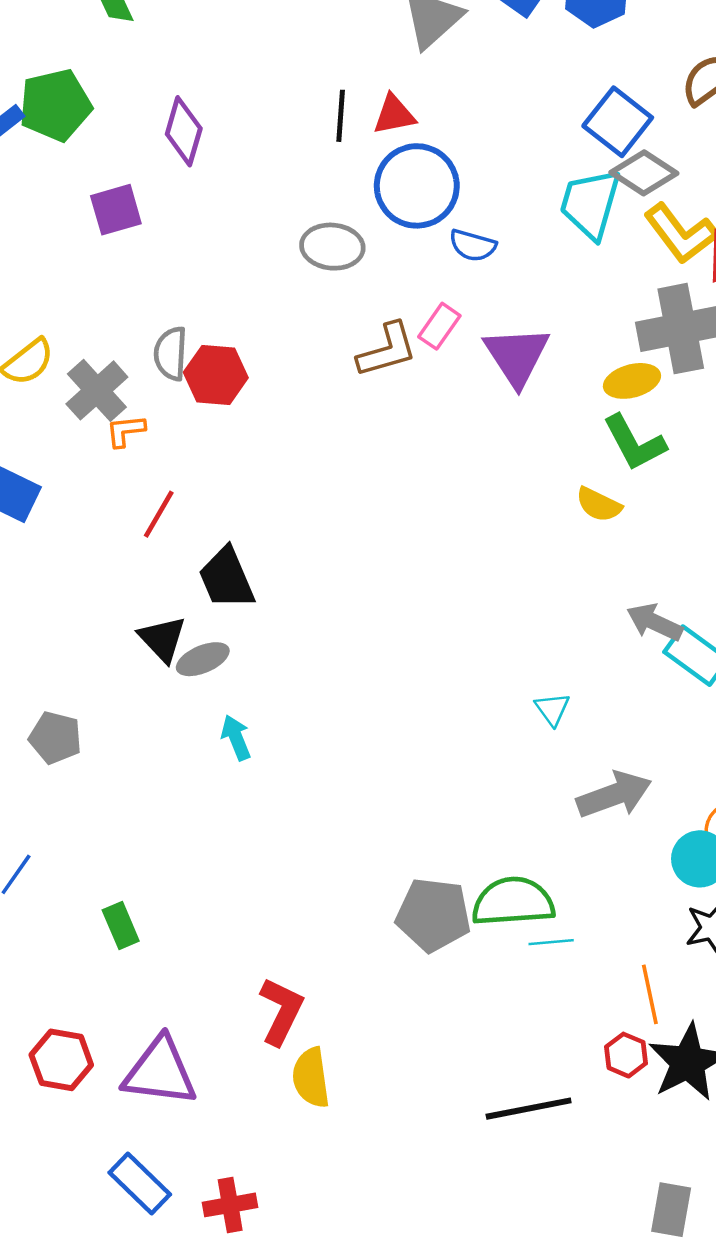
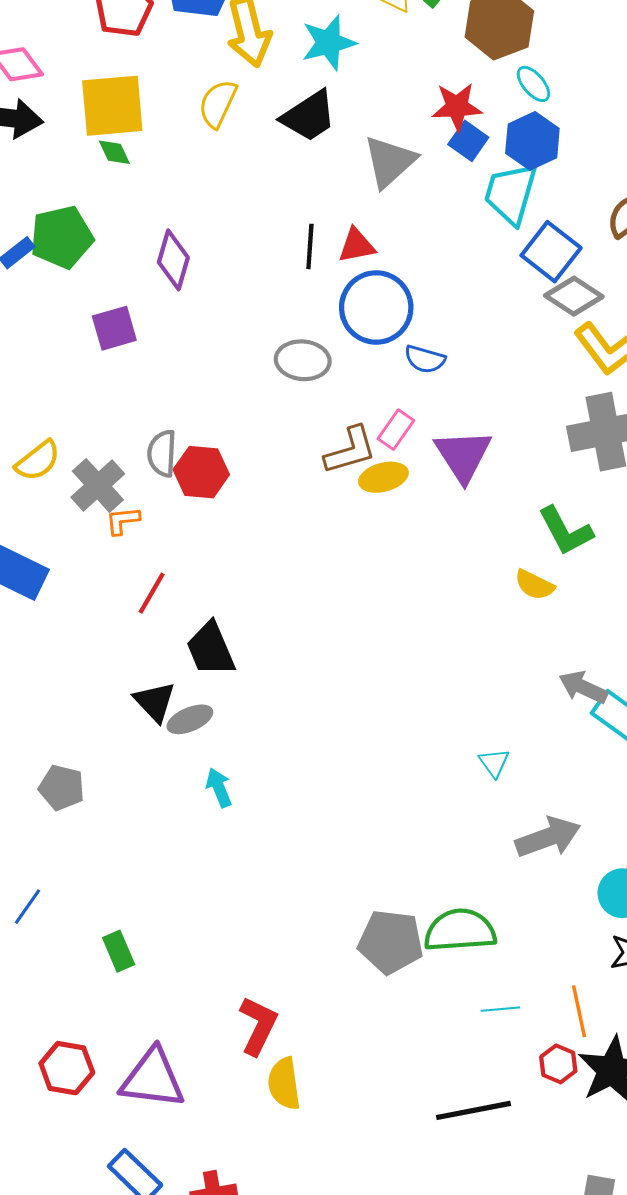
cyan trapezoid: (590, 204) -> (511, 194), moved
yellow ellipse: (632, 381) -> (383, 477), moved
cyan line: (551, 942) -> (500, 1009), moved

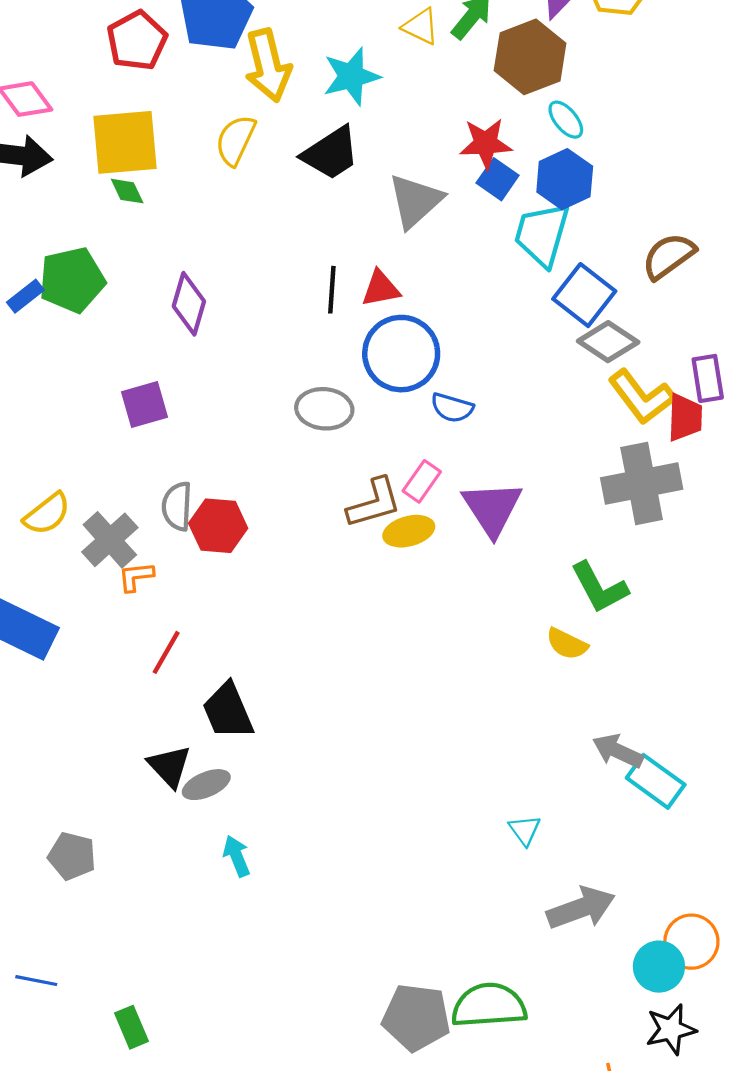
purple square: (114, 328) -> (145, 404), moved
blue line: (27, 907) -> (36, 981), turned 66

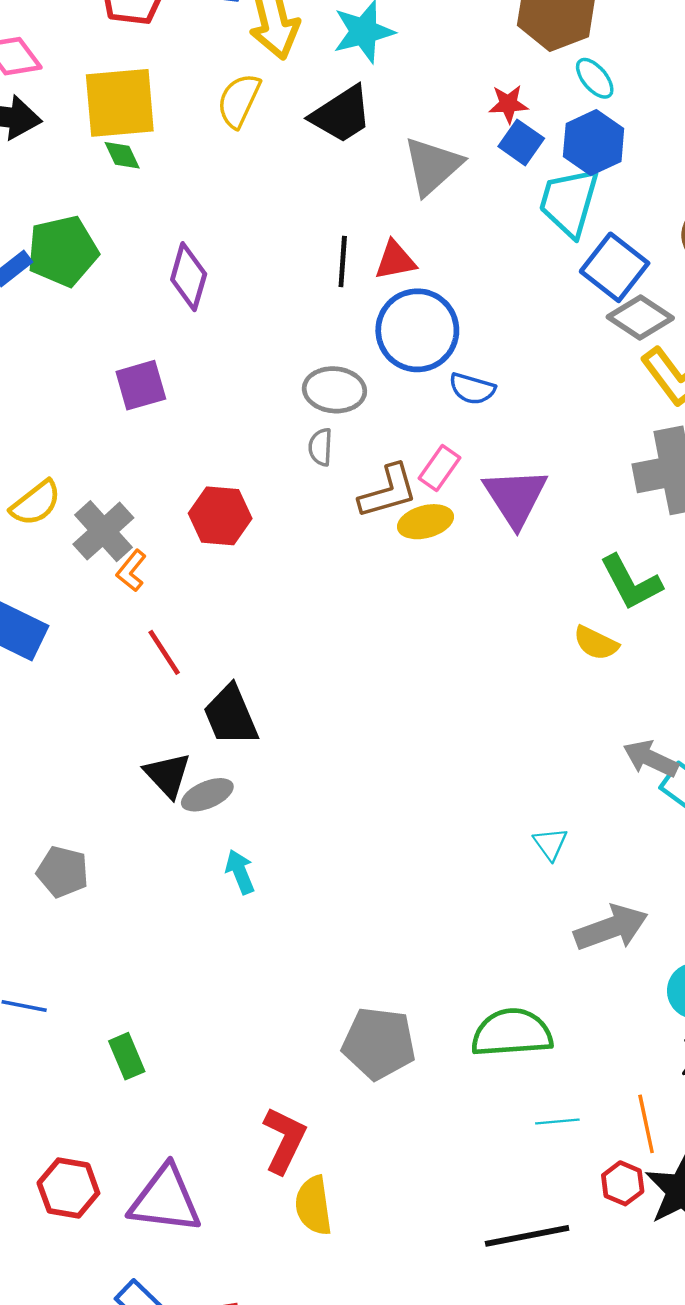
red star: (486, 143) -> (508, 104), size x0.7
gray semicircle: (177, 506) -> (320, 447), moved, size x0.7
orange L-shape: (136, 577) -> (131, 571), turned -45
red line: (166, 652) -> (164, 652), turned -63
gray pentagon: (416, 1017) -> (379, 1043), moved

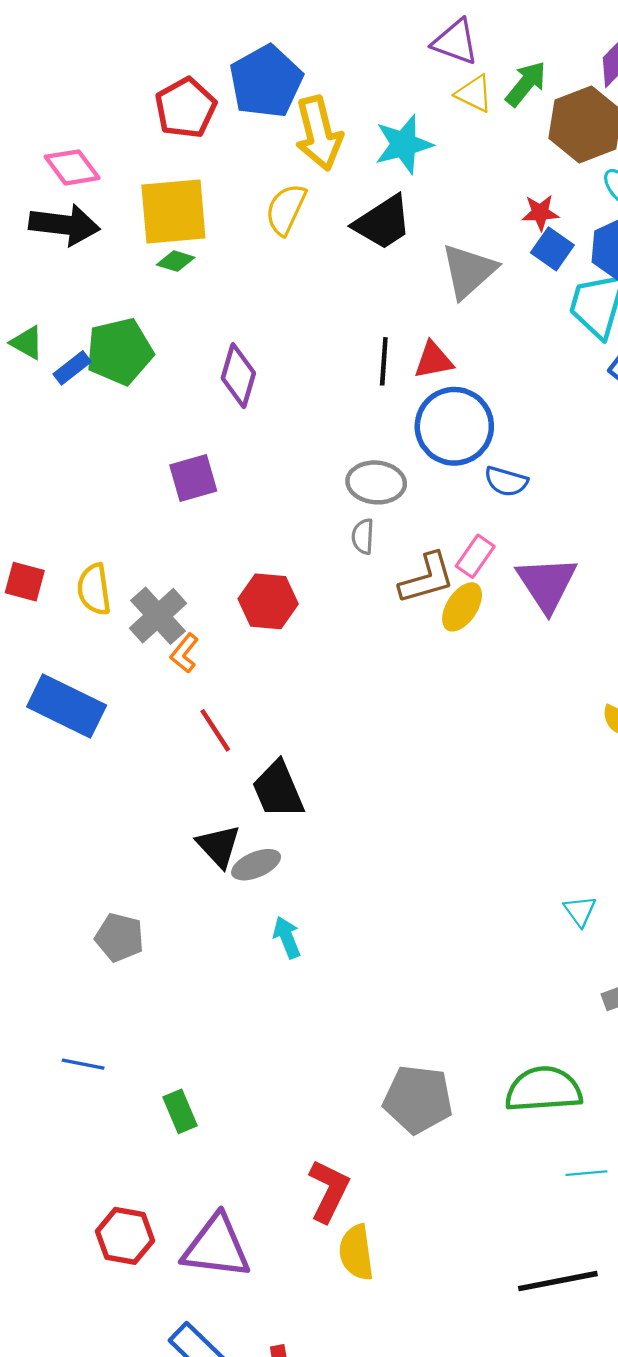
green diamond: (122, 155) -> (176, 261), turned -48
yellow semicircle: (36, 503) -> (94, 589), turned 120
yellow ellipse: (426, 522) -> (462, 607), turned -42

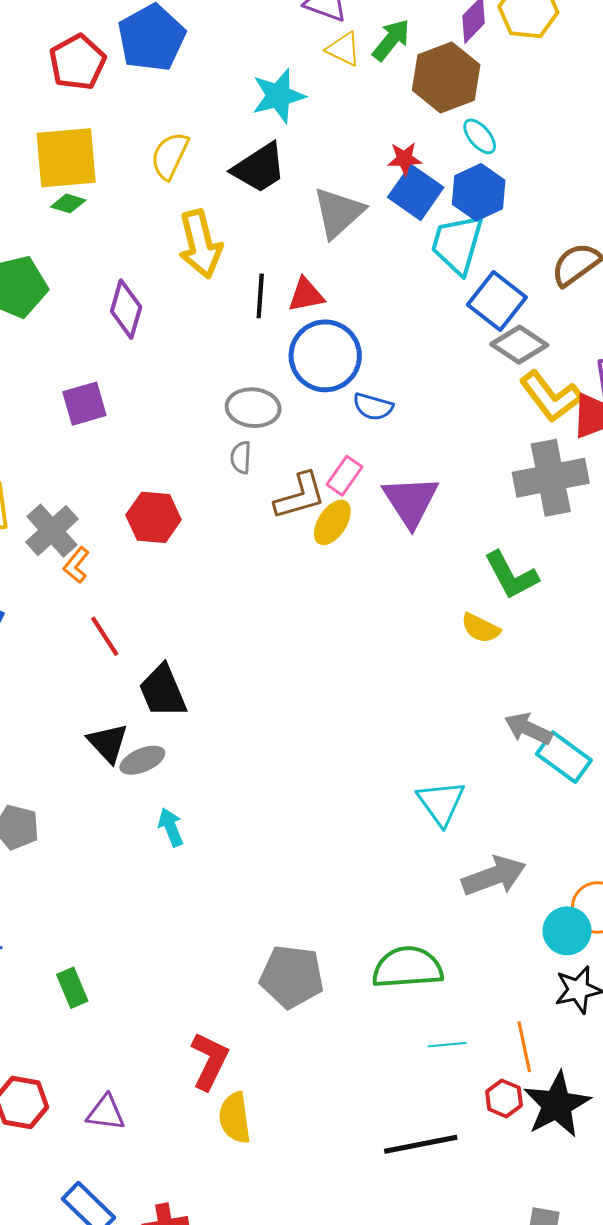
yellow arrow: (319, 133) -> (200, 244), moved
blue square: (552, 249) -> (416, 192), size x1.4
cyan triangle: (580, 911) -> (441, 803), size x1.6
purple triangle: (216, 1247) -> (106, 1113), size x0.6

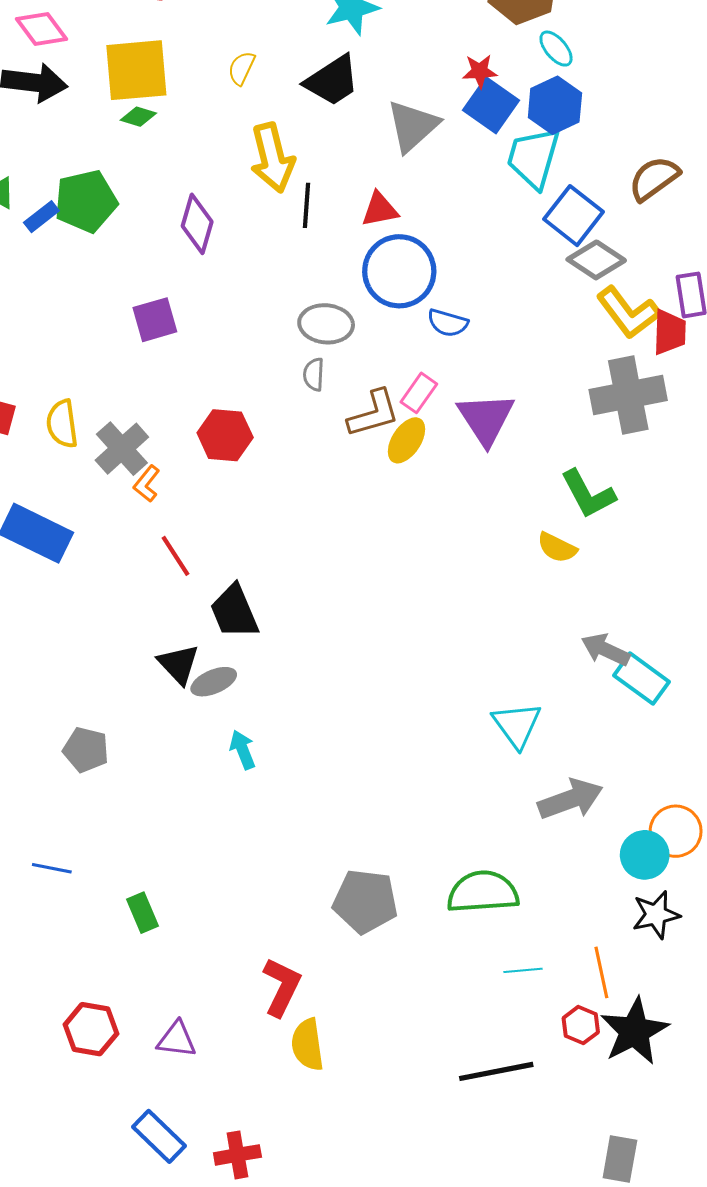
yellow semicircle: (170, 156) -> (242, 68), size x0.7
black line: (260, 296) -> (306, 205), moved

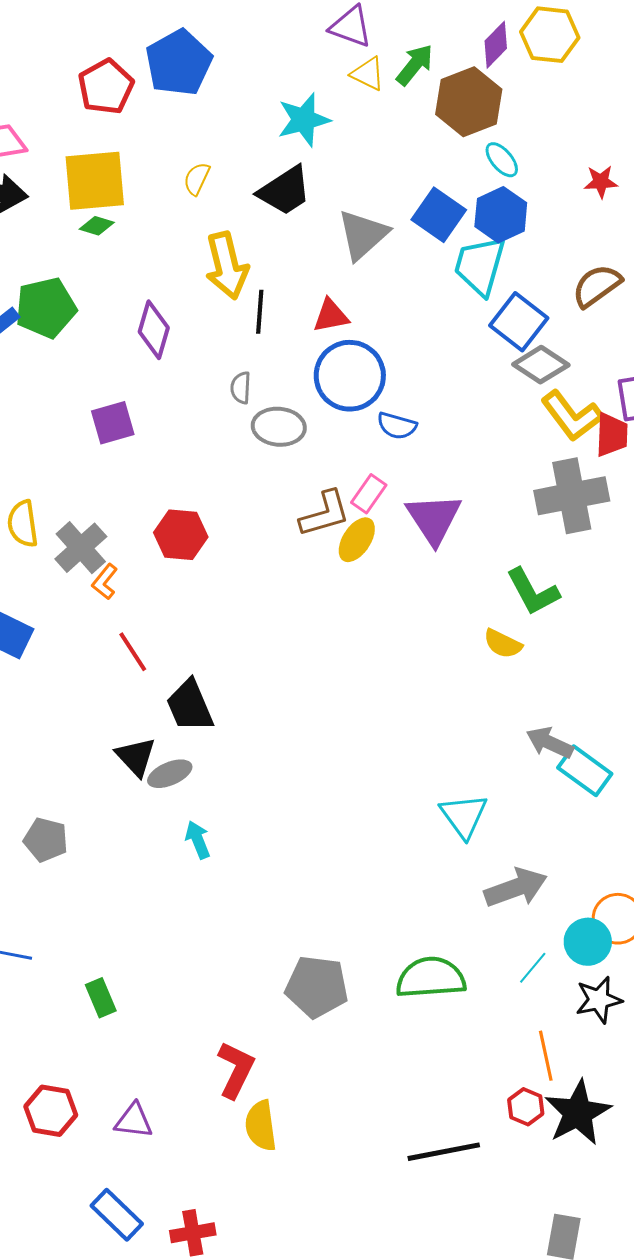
red star: (480, 71) -> (601, 182), moved
gray semicircle: (314, 374) -> (241, 388), moved
cyan line: (523, 970) -> (533, 968), moved, turned -45

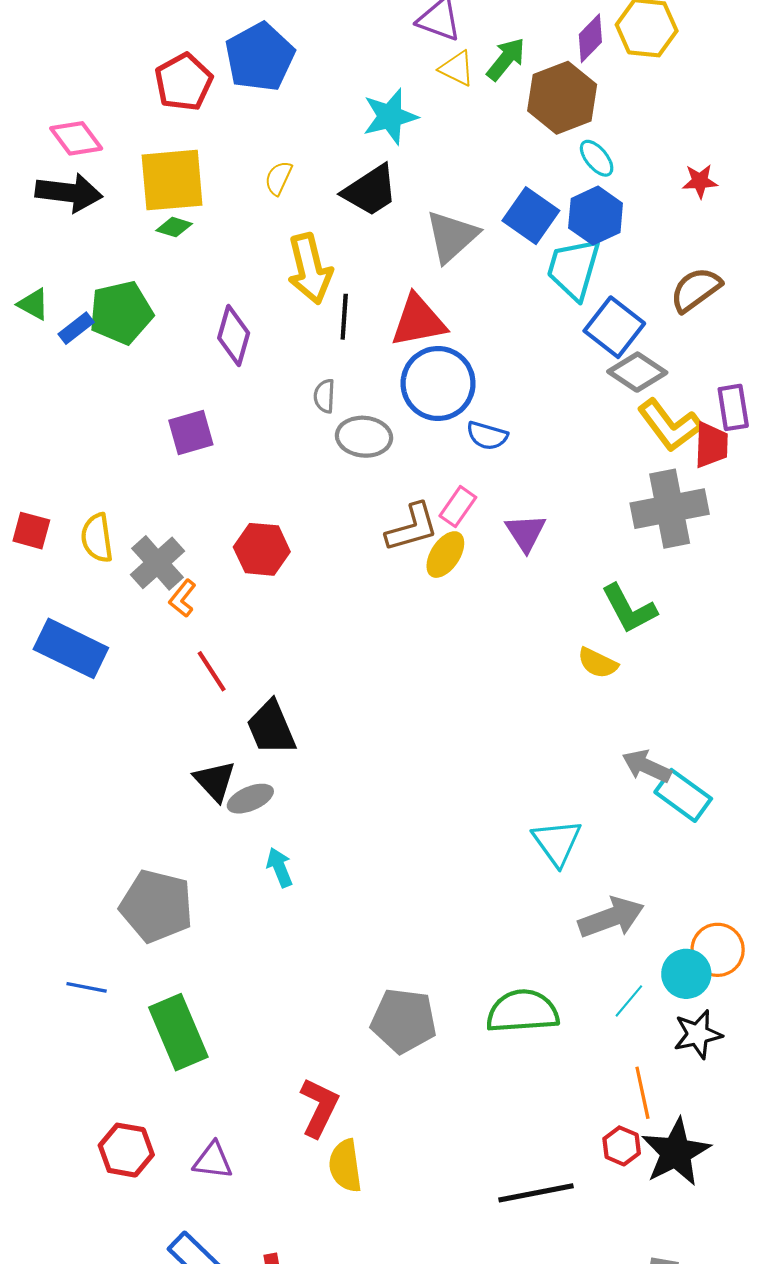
red triangle: (331, 316) -> (418, 321), size x1.5
purple triangle: (434, 519) -> (526, 533), size x0.7
gray pentagon: (46, 840) -> (156, 906), moved, size x1.6
green rectangle: (101, 998) -> (178, 1032), size x1.8

